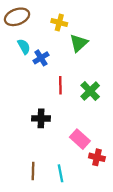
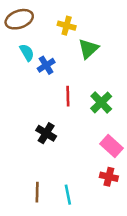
black cross: (41, 118) -> (46, 133), turned 30
pink rectangle: (80, 139) -> (111, 146), moved

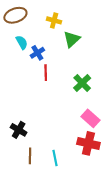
red line: (68, 96) -> (46, 73), moved
black cross: (46, 133) -> (19, 130), moved
red cross: (109, 177) -> (88, 143), size x1.5

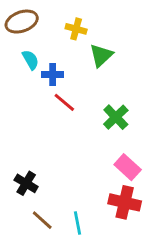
blue cross: (37, 53) -> (53, 74), turned 32
red line: (46, 73) -> (64, 102), turned -49
brown line: (30, 156) -> (42, 220), turned -49

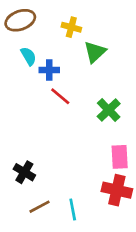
pink rectangle: (128, 167) -> (120, 157), turned 45
brown line: (42, 220) -> (40, 207), turned -70

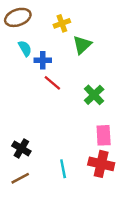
yellow cross: (71, 27) -> (62, 23), turned -35
brown line: (40, 207) -> (20, 178), moved
cyan line: (73, 209) -> (63, 169), moved

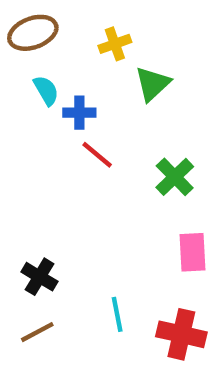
red cross: (101, 164) -> (181, 334), moved

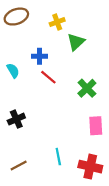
cyan semicircle: (46, 90) -> (13, 71), moved
black cross: (39, 277) -> (16, 119), moved, turned 35

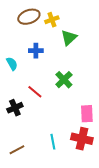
brown ellipse: (16, 17) -> (29, 17), moved
red line: (48, 77) -> (35, 92), moved
green cross: (87, 88) -> (64, 80), moved
red cross: (90, 167) -> (82, 139), moved

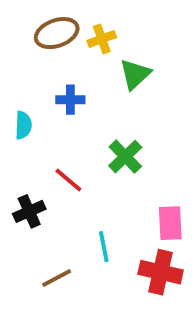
cyan semicircle: (12, 64) -> (23, 125), turned 32
cyan line: (53, 142) -> (104, 247), moved
brown line: (17, 150) -> (57, 278), moved

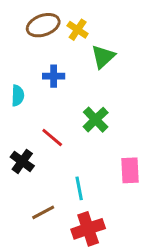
yellow cross: (102, 39) -> (78, 30), turned -36
black cross: (29, 211) -> (22, 161), turned -30
red cross: (161, 272) -> (88, 229), moved, turned -32

